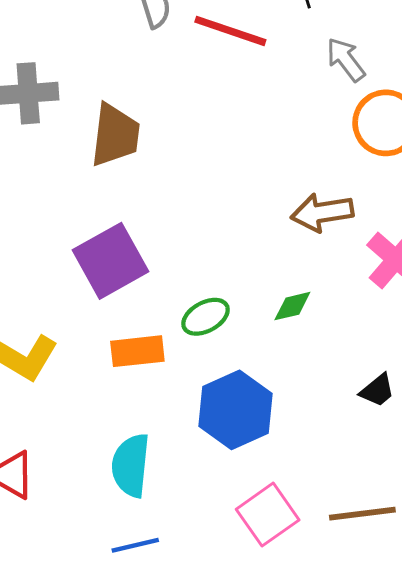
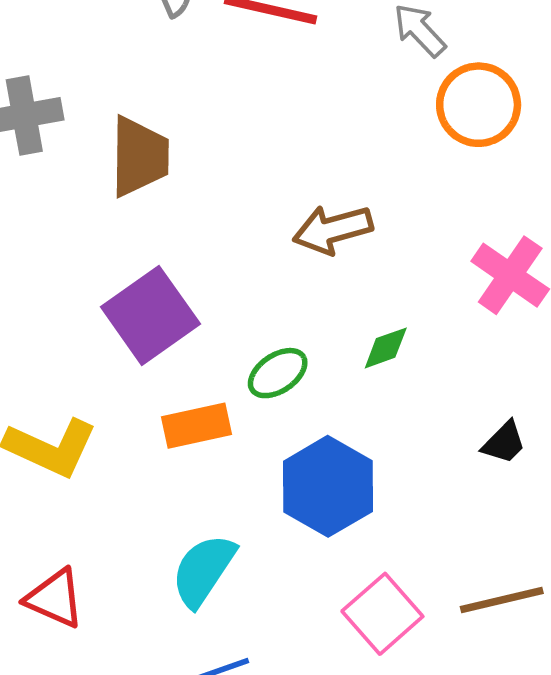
brown arrow: (322, 212) -> (333, 230), moved
cyan semicircle: (131, 465) -> (203, 570), turned 34

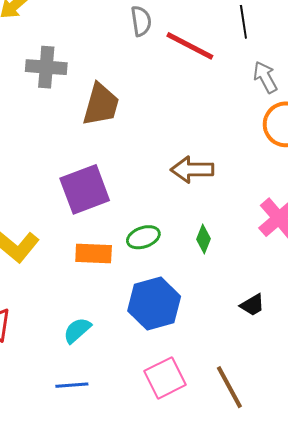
green diamond: (386, 348) -> (203, 239), turned -64
cyan semicircle: (203, 570) -> (77, 330), size x0.7
brown line: (502, 600) -> (229, 387), turned 60

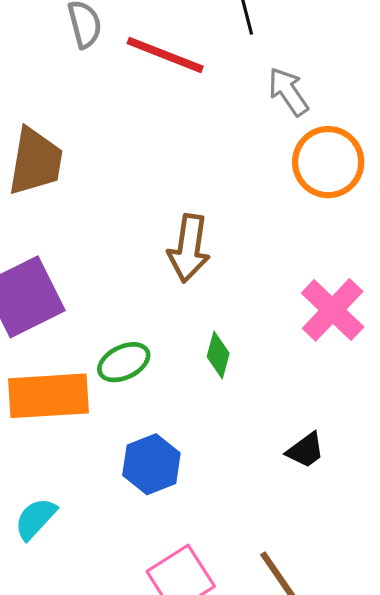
brown arrow: (192, 170) -> (189, 248), turned -75
orange rectangle: (94, 254) -> (49, 396), size x1.4
blue hexagon: (154, 304) -> (151, 464), size x0.7

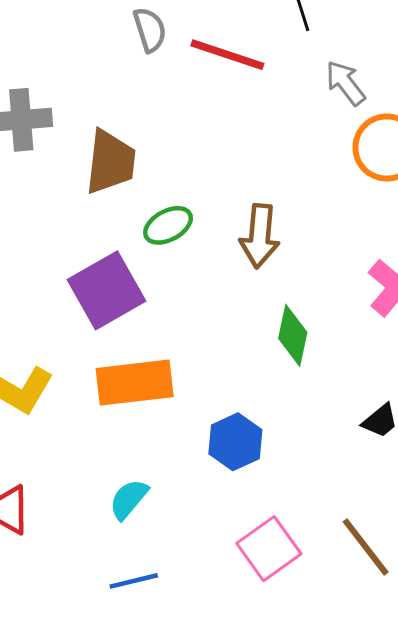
green diamond: (218, 355) -> (293, 335), size x1.4
green ellipse: (124, 362) -> (168, 225), moved

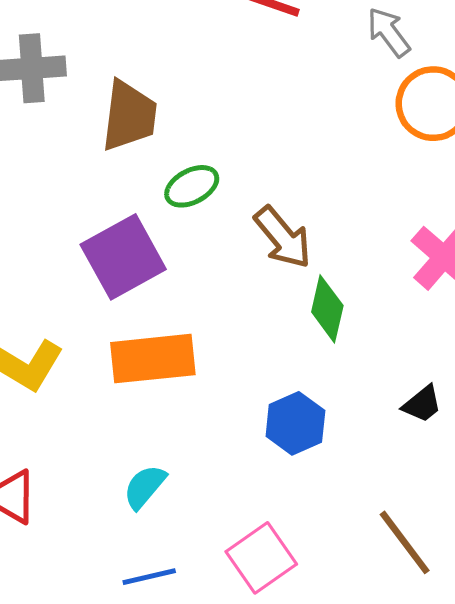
brown arrow: (260, 236) -> (283, 237), moved, turned -46
blue hexagon: (235, 442) -> (295, 423), moved
pink square: (269, 549) -> (261, 558), moved

